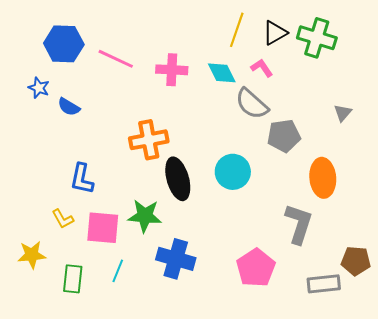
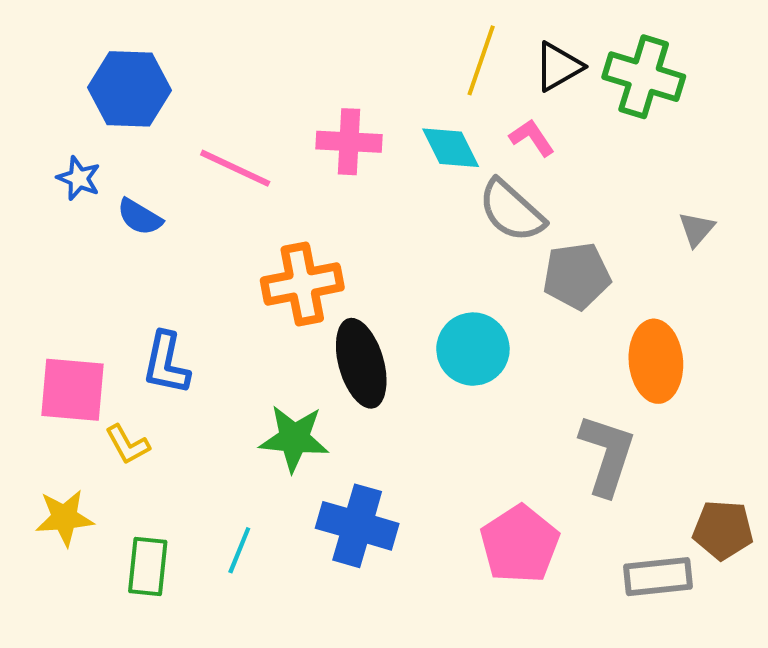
pink line: (116, 59) -> (235, 168), moved
pink square: (103, 228) -> (73, 390), moved

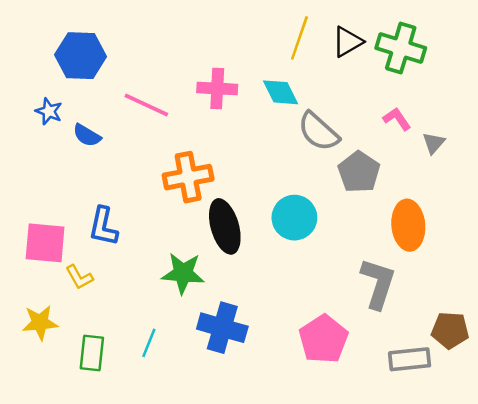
pink L-shape: (532, 138) -> (397, 119), moved
gray pentagon: (577, 276) -> (359, 172), turned -30

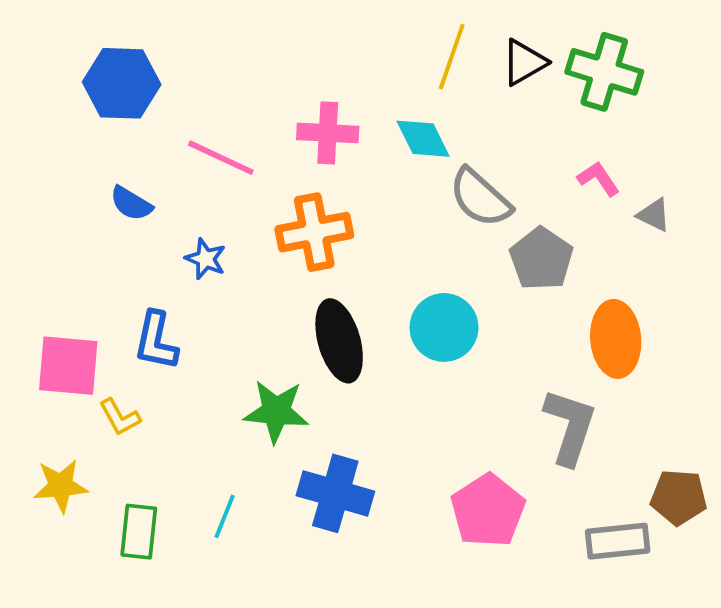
blue star: (49, 111) -> (206, 259), moved
gray triangle: (434, 143) -> (654, 215), turned -45
orange cross: (188, 177) -> (314, 232), moved

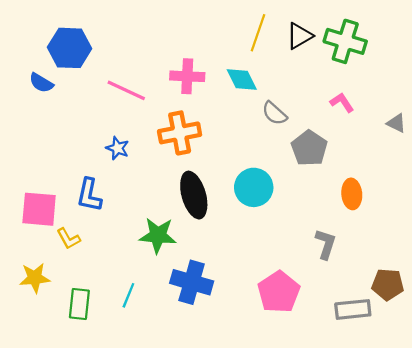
gray semicircle: (480, 198) -> (274, 113), size x0.7
blue semicircle: (131, 203) -> (41, 83), moved
gray triangle: (654, 215) -> (396, 123), moved
orange ellipse: (616, 339) -> (352, 194), size x0.7
gray L-shape: (570, 427) -> (326, 244), size x0.7

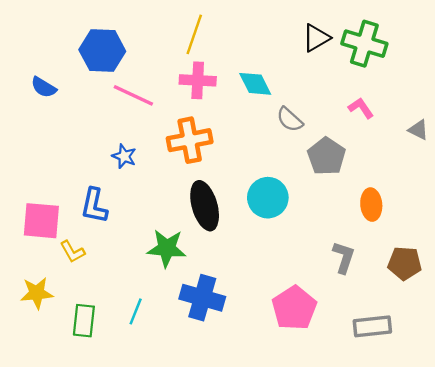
yellow line: (258, 33) -> (194, 34), moved
blue hexagon: (70, 48) -> (102, 51), moved
brown pentagon: (388, 284) -> (405, 263), moved

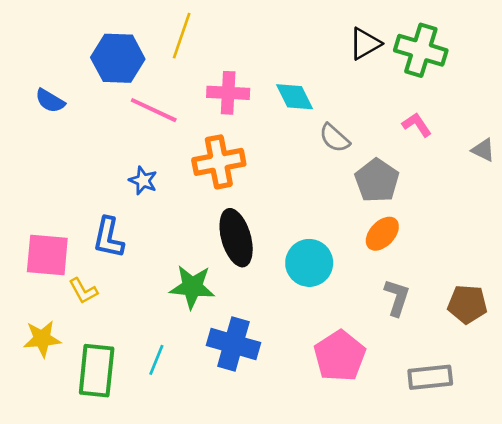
yellow line: (194, 34) -> (182, 36), moved
cyan circle: (268, 198) -> (309, 263), moved
orange ellipse: (371, 205) -> (382, 234), moved, turned 48
green rectangle: (84, 321) -> (97, 371), size x1.4

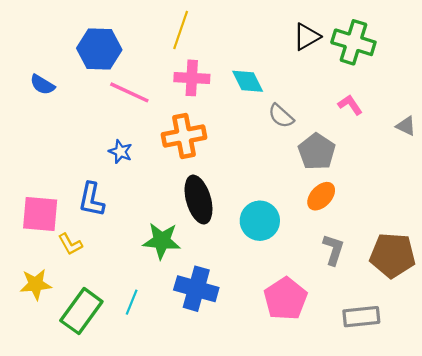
yellow line: (182, 36) -> (181, 30), moved
brown pentagon: (467, 304) -> (393, 255), size x1.4
green rectangle: (97, 371) -> (81, 311), turned 30

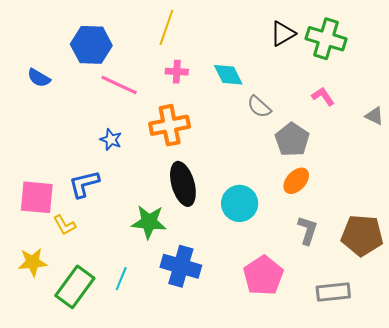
pink cross: (192, 78) -> (177, 72), size x0.7
blue L-shape: (91, 200) -> (84, 184), turned 64

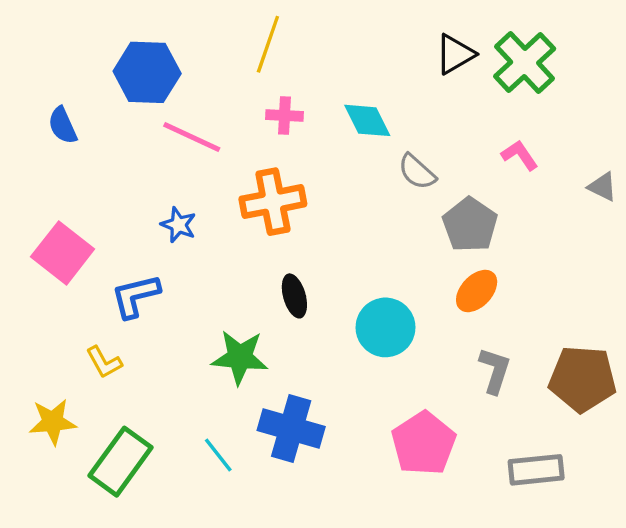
green cross: (326, 39) -> (525, 62), turned 30
blue semicircle: (39, 78) -> (63, 125), turned 35
black ellipse: (183, 184) -> (294, 296), size x0.6
pink square: (37, 197) -> (63, 253), moved, turned 33
cyan line: (121, 279) -> (218, 455), moved, turned -60

